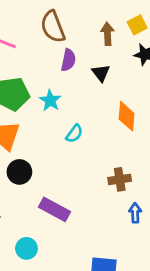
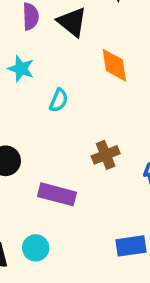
black triangle: (101, 73) -> (72, 22), size x1.4
brown cross: (120, 179) -> (106, 155), moved

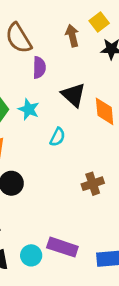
black triangle: (72, 22) -> (73, 95), moved
purple rectangle: (57, 194) -> (62, 247), moved

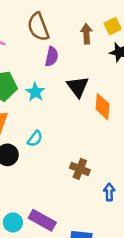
cyan semicircle: (57, 137) -> (35, 139), moved
brown cross: (93, 184) -> (80, 169), turned 30

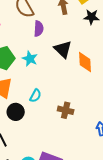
brown cross: (80, 169) -> (66, 110), moved

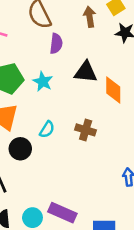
black triangle: (63, 49) -> (86, 72), turned -42
brown cross: (66, 110) -> (86, 130), moved

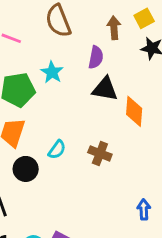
purple semicircle: (56, 44) -> (96, 57), moved
cyan star: (43, 82) -> (52, 72), moved

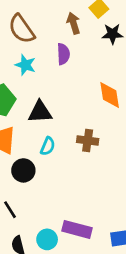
cyan star: (52, 72) -> (25, 65), moved
black triangle: (105, 89) -> (40, 112), moved

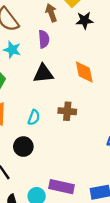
black triangle: (40, 112) -> (43, 74), moved
black circle: (23, 170) -> (23, 147), moved

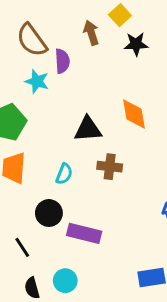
purple semicircle: (44, 39) -> (62, 61), moved
black triangle: (43, 74) -> (88, 129), moved
purple rectangle: (61, 187) -> (84, 233), moved

